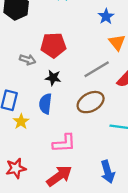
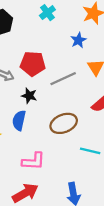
blue star: (106, 16) -> (78, 40), moved
gray line: (97, 69) -> (63, 79), moved

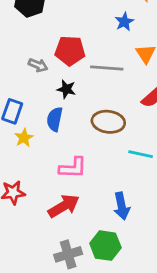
gray line: (63, 79) -> (107, 68), turned 30
brown ellipse: (64, 123) -> (108, 122), turned 30

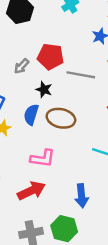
gray arrow: (38, 65) -> (21, 66), turned 105
brown ellipse: (108, 122) -> (61, 118), moved

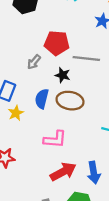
gray arrow: (21, 66) -> (34, 62), moved
black star: (44, 90) -> (63, 75), moved
red arrow: (31, 191) -> (63, 172), moved

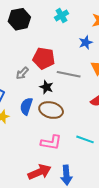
pink L-shape: (55, 139) -> (51, 142), moved

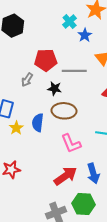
cyan cross: (61, 15) -> (70, 22), moved
blue semicircle: (26, 106) -> (38, 123), moved
pink L-shape: (51, 142) -> (71, 144), turned 70

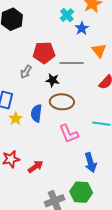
red arrow: (65, 176) -> (35, 167), moved, size x0.7

